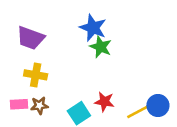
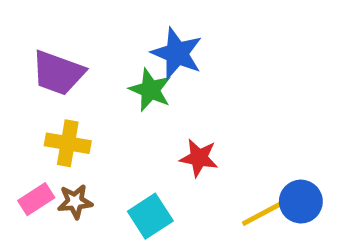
green star: (101, 47) -> (150, 90), moved
red star: (104, 102) -> (199, 158), moved
pink rectangle: (19, 104) -> (36, 199), turned -30

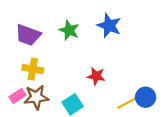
blue star: (177, 53) -> (109, 26), moved
green star: (150, 90) -> (69, 30), moved
brown star: (75, 202) -> (36, 97), size x1.5

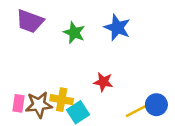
purple trapezoid: (28, 35) -> (30, 21), moved
yellow cross: (33, 69) -> (62, 100), moved
pink rectangle: (17, 96) -> (19, 103), turned -49

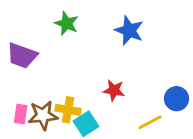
purple trapezoid: (30, 21) -> (22, 56), moved
green star: (74, 33) -> (67, 24), moved
blue circle: (156, 105) -> (177, 99), moved

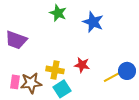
green star: (67, 24) -> (58, 13), moved
yellow cross: (68, 110) -> (55, 70), moved
yellow line: (150, 122) -> (112, 77), moved

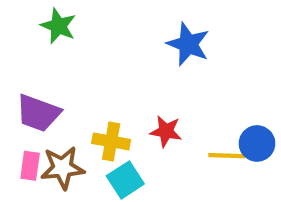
green star: (58, 13) -> (58, 26), moved
purple trapezoid: (16, 40) -> (38, 113), moved
yellow line: (112, 77) -> (227, 156), turned 30

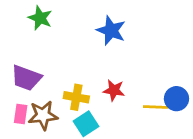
blue star: (188, 44) -> (111, 30), moved

